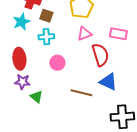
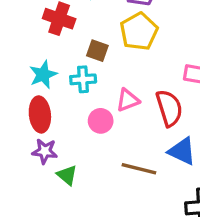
brown square: (46, 16) -> (97, 51), moved
cyan star: (21, 22) -> (43, 75), moved
pink triangle: (84, 34) -> (128, 100), moved

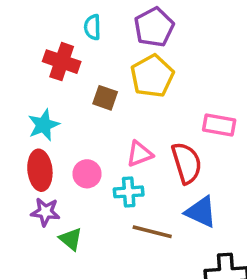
cyan cross: (83, 79) -> (129, 192), moved
pink circle: (101, 121) -> (87, 174), moved

